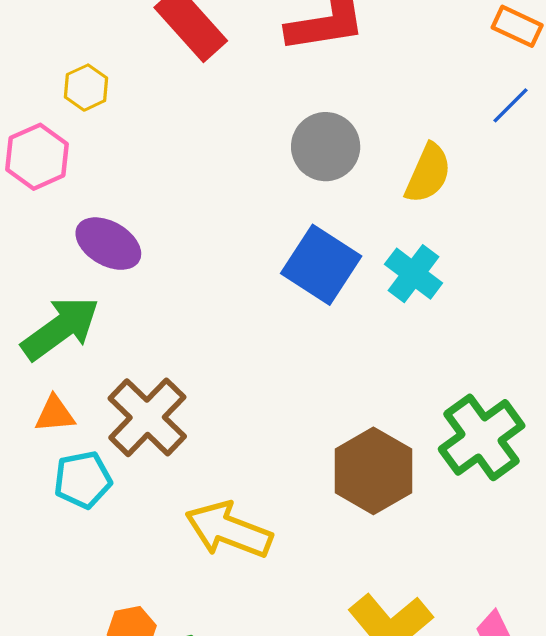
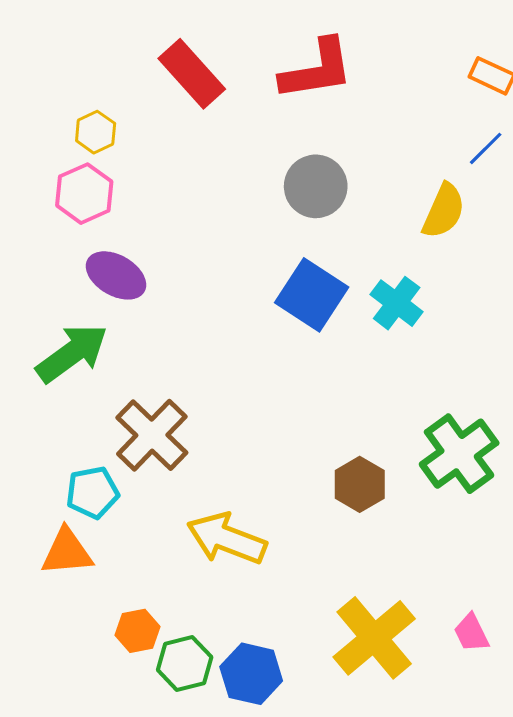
pink hexagon: (37, 157) -> (84, 194), moved
yellow semicircle: (428, 173) -> (444, 211), moved
orange triangle: (55, 414) -> (67, 552), moved, size x1.4
brown hexagon: (373, 471) -> (360, 484), size x0.7

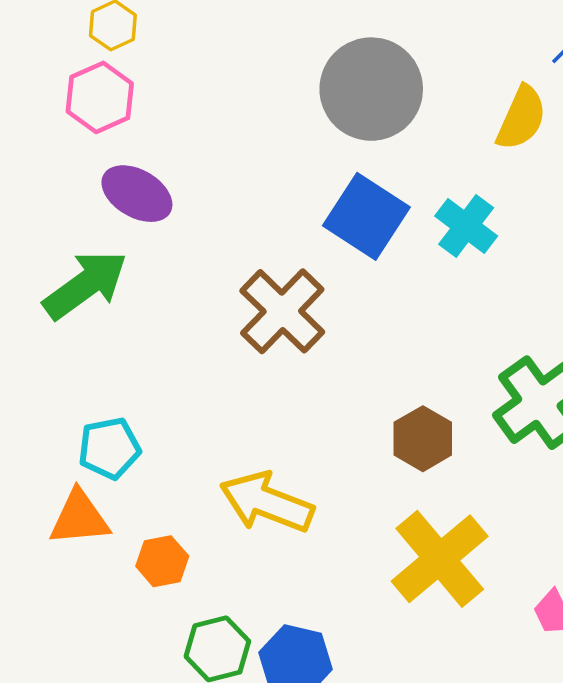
gray circle: (316, 186) -> (371, 89), size x1.4
brown cross: (152, 435) -> (282, 311), moved
orange hexagon: (138, 631) -> (162, 561), moved
yellow cross: (374, 638) -> (440, 559), moved

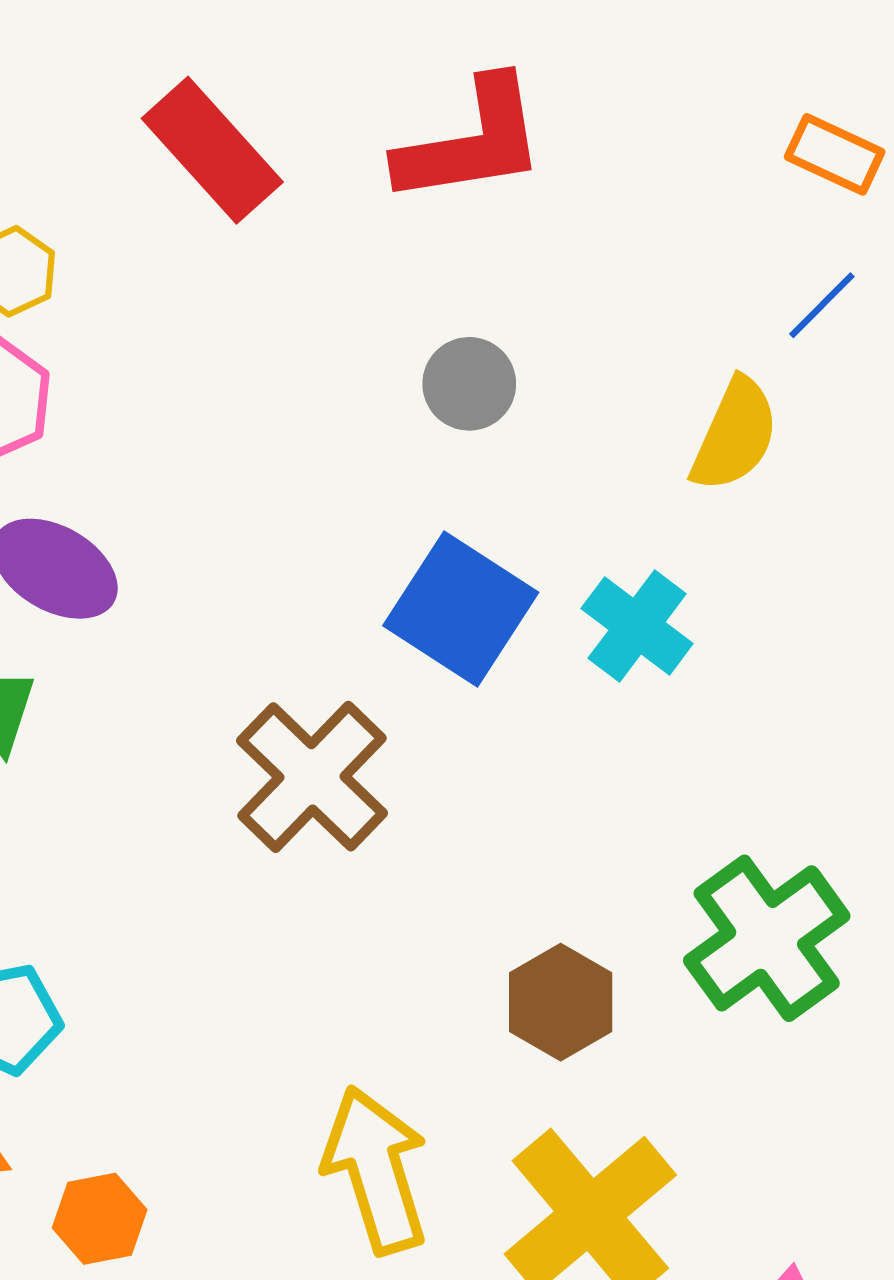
gray circle: (371, 89) -> (469, 384), size x0.5
yellow arrow: (267, 502) -> (376, 1170), moved, turned 52

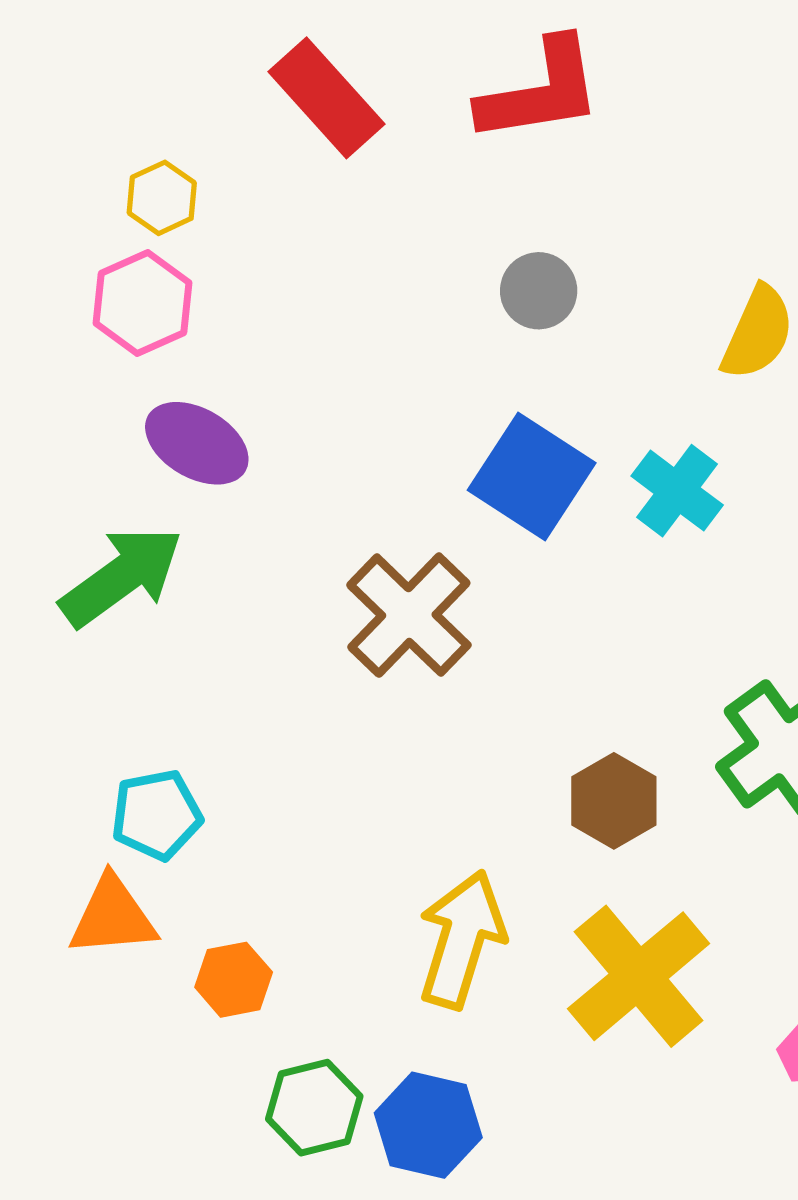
yellow arrow: (376, 1170) -> (461, 939), turned 34

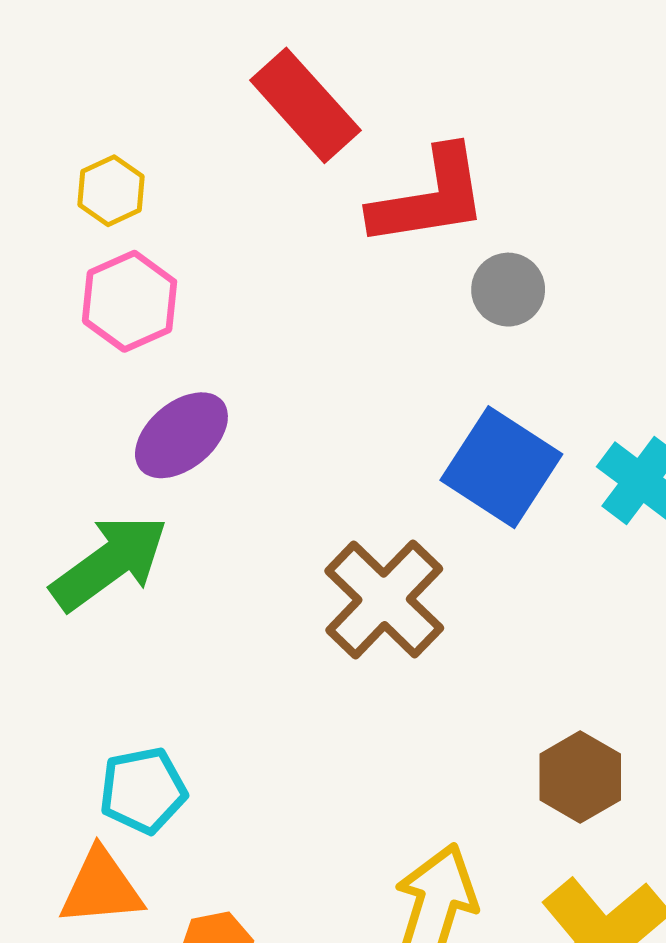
red L-shape: (540, 91) -> (429, 197), moved
yellow hexagon: (162, 198) -> (111, 191), moved
purple ellipse: (197, 443) -> (181, 435), turned -70

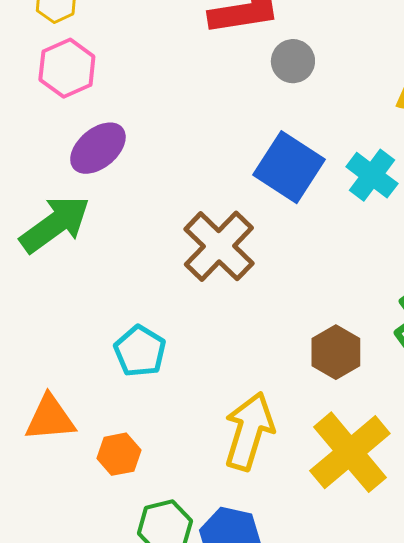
cyan pentagon: (143, 790) -> (140, 351), moved, turned -30

